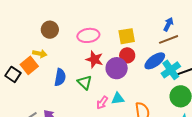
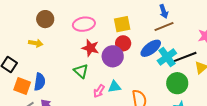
blue arrow: (168, 24) -> (164, 11), turned 136
orange square: (29, 65) -> (22, 86), moved, turned -30
blue semicircle: (60, 77) -> (40, 82), moved

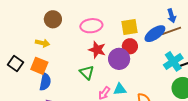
blue ellipse: (151, 48) -> (155, 34), moved
orange square: (22, 86) -> (39, 66), moved

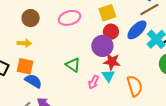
blue ellipse: (155, 34) -> (137, 30), moved
red star: (97, 50) -> (112, 62), moved
blue semicircle: (45, 82) -> (33, 81), turned -60
cyan triangle: (120, 89) -> (108, 76), turned -48

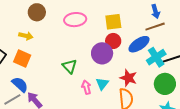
red star: (112, 62) -> (128, 78), moved
blue semicircle: (33, 81) -> (20, 84), moved
pink arrow: (93, 82) -> (86, 87), turned 128

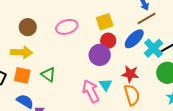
yellow arrow: (26, 36) -> (22, 52), size x1.5
green triangle: (70, 66) -> (48, 75), moved
pink arrow: (86, 87) -> (91, 91), size x1.6

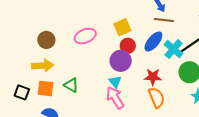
brown line: (147, 18) -> (164, 20), turned 42
cyan triangle: (106, 85) -> (115, 82), moved

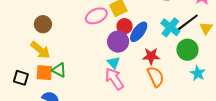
pink ellipse: (85, 36) -> (96, 16), moved
blue ellipse: (153, 42) -> (139, 32), moved
yellow arrow: (43, 66) -> (40, 50), turned 45
green triangle: (71, 85) -> (59, 70), moved

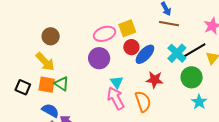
purple circle: (118, 42) -> (99, 58), moved
orange semicircle: (156, 77) -> (143, 101), moved

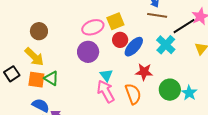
black line: (195, 50) -> (184, 26), moved
green circle: (192, 77) -> (170, 90), moved
black square: (23, 87) -> (12, 74), moved, turned 35

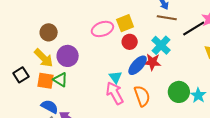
cyan cross: (166, 45) -> (161, 45), moved
blue ellipse: (134, 47) -> (138, 65), moved
purple circle: (88, 52) -> (68, 56), moved
red star: (144, 72) -> (152, 62), moved

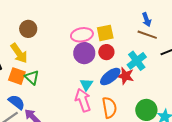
purple circle: (68, 56) -> (84, 53), moved

